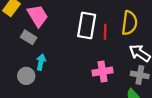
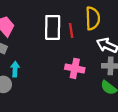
pink cross: (103, 72) -> (75, 68), turned 30

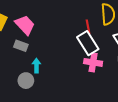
white rectangle: (53, 27) -> (88, 43), moved, turned -30

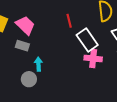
red line: (88, 27) -> (69, 21), moved

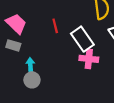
red line: (69, 21) -> (55, 26), moved
gray circle: (29, 79) -> (32, 80), moved

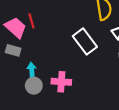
red line: (55, 26) -> (31, 21), moved
pink cross: (89, 59) -> (61, 82), moved

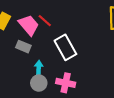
red line: (31, 21) -> (45, 21), turned -40
white rectangle: (85, 41) -> (65, 47), moved

